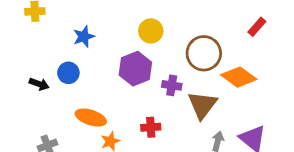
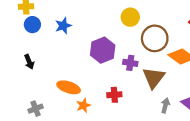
yellow circle: (151, 31) -> (130, 17), moved
blue circle: (68, 73) -> (32, 25), moved
black arrow: (39, 84) -> (29, 62), turned 48

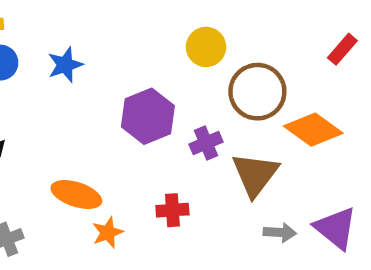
purple cross: (130, 63) -> (206, 143), turned -32
gray arrow: (165, 105) -> (280, 232), turned 80

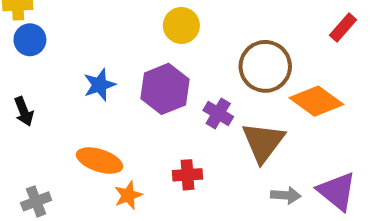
yellow circle: (206, 47) -> (181, 25), moved
blue star: (65, 65) -> (99, 85), moved
purple cross: (206, 143) -> (218, 113), turned -36

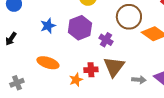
black arrow: (24, 111) -> (11, 39), turned 56
brown triangle: (263, 142) -> (114, 67), moved
orange star: (128, 195) -> (76, 80), moved

